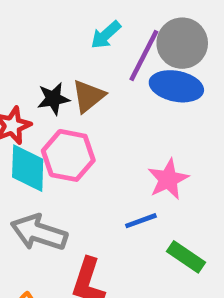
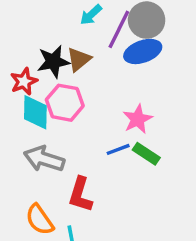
blue ellipse: (176, 86) -> (143, 51), turned -30
black star: (53, 99) -> (53, 62), size x1.4
green rectangle: (186, 257) -> (146, 154), moved

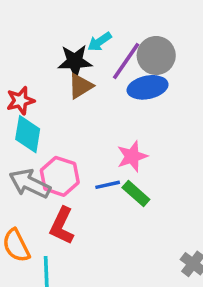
black star: (53, 62) -> (75, 61), moved
pink hexagon: (65, 103) -> (60, 176), moved

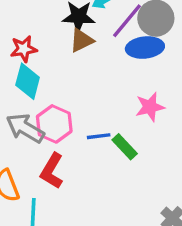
pink star: (132, 156) -> (150, 107), moved

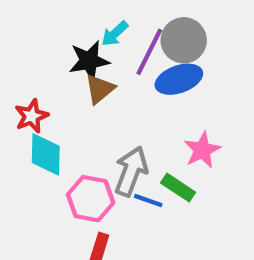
gray arrow: (25, 128) -> (131, 171), moved, turned 93
blue line: (99, 136) -> (148, 201), turned 40
green rectangle: (125, 147) -> (178, 188), moved

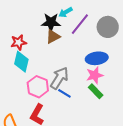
gray circle: (184, 40) -> (108, 27), moved
blue ellipse: (179, 79) -> (97, 58), moved
green rectangle: (178, 188) -> (96, 91), moved

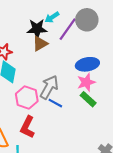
gray circle: (108, 27) -> (87, 20), moved

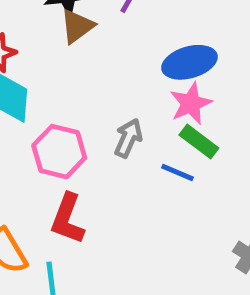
gray arrow: (49, 87) -> (128, 138), moved, size x0.7
blue line: (55, 103) -> (177, 173), moved

